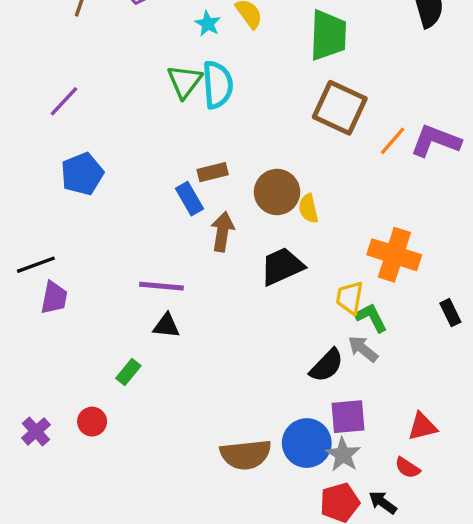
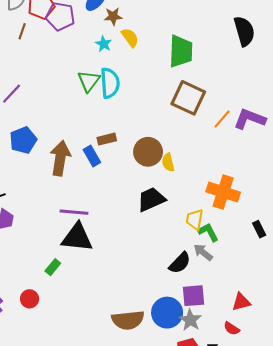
brown arrow: (223, 232) -> (60, 158), moved, size x1.4
black triangle: (166, 326) -> (77, 237), size x1.8

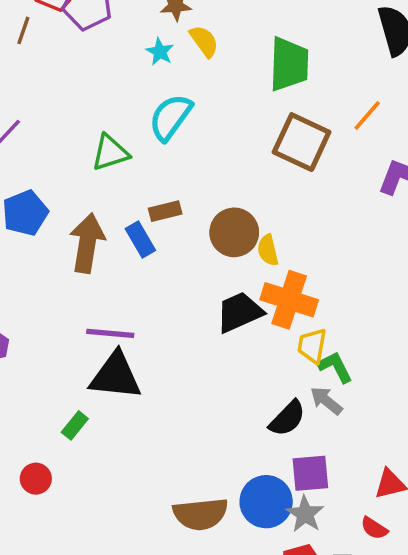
green triangle: (89, 81) -> (110, 153), moved, turned 35
cyan semicircle: (110, 83) -> (170, 117), turned -140
orange line: (222, 119) -> (367, 115), moved
orange cross: (223, 192) -> (289, 300), moved

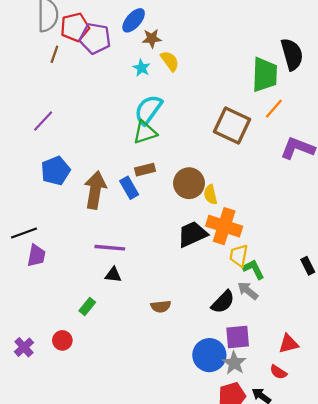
green trapezoid: (289, 64) -> (265, 75), moved
green triangle: (110, 153) -> (145, 132), moved
black triangle: (116, 376) -> (113, 275), size x0.5
brown semicircle: (201, 514) -> (161, 306), moved, size x0.6

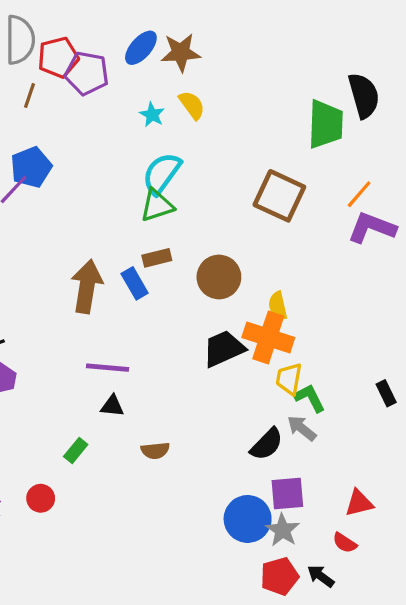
brown star: (152, 38) -> (181, 53), moved, size x1.4
orange line: (274, 109) -> (359, 194), moved
blue pentagon: (56, 171) -> (31, 167), moved
yellow semicircle: (211, 195) -> (278, 306), moved
brown semicircle: (161, 306) -> (155, 451), moved

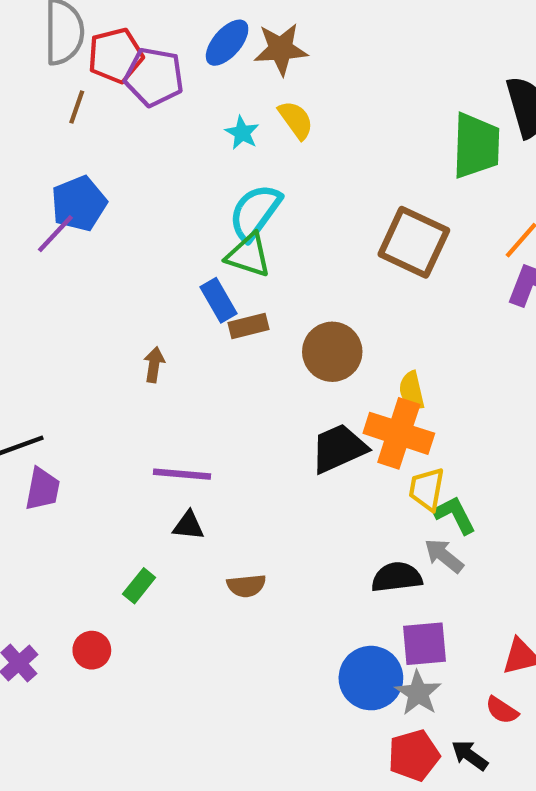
green triangle: (157, 205) -> (249, 255), turned 36
blue rectangle: (135, 283) -> (218, 300), moved
brown arrow: (87, 287) -> (154, 365), size x0.5
black semicircle: (267, 444) -> (397, 577), turned -141

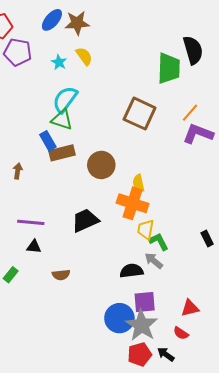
purple pentagon: (154, 77) -> (18, 52), moved
brown rectangle: (249, 326) -> (62, 153), size x1.4
black trapezoid: (339, 448) -> (85, 220), moved
gray star: (418, 693) -> (142, 325), size x1.5

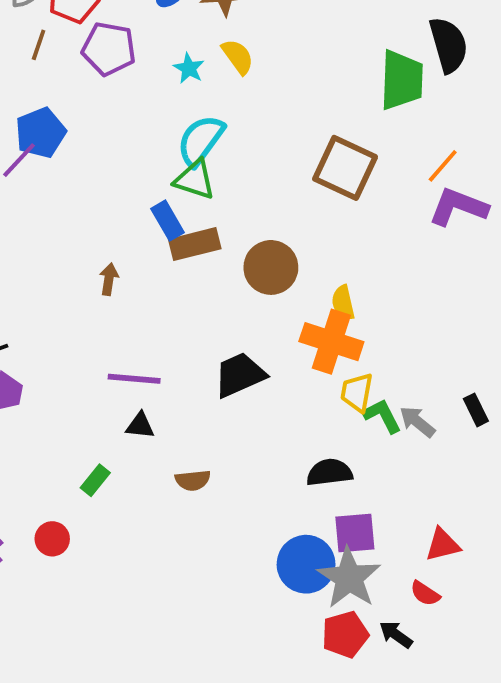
gray arrow: (154, 261) -> (417, 422), moved

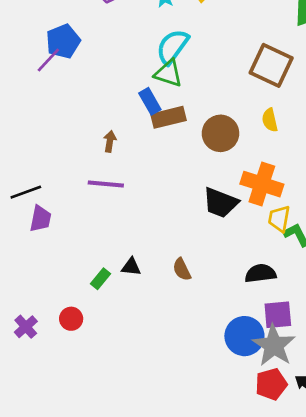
yellow semicircle: (343, 303) -> (270, 120), moved
black trapezoid: (240, 375) -> (220, 203), moved, turned -135
purple line: (134, 379) -> (106, 184), moved
black triangle: (140, 426) -> (131, 267), moved
brown semicircle: (193, 480) -> (182, 269), moved, turned 70

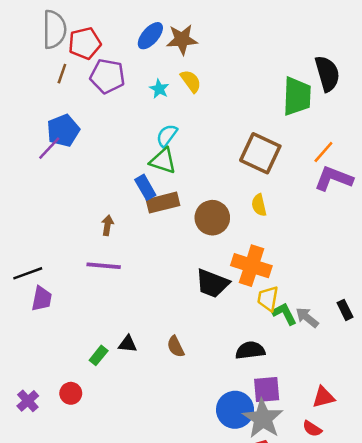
cyan semicircle: (172, 47) -> (167, 136), size x0.7

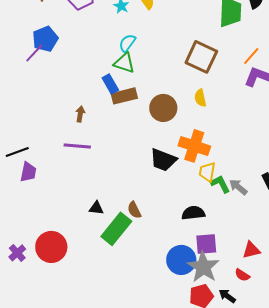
green rectangle: (99, 355) -> (116, 229), moved, size x2.0
red circle: (71, 393) -> (51, 247), size x1.8

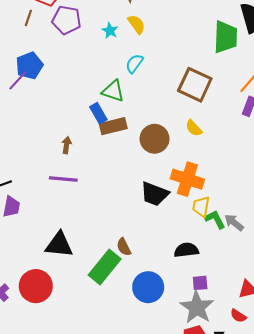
cyan semicircle: (127, 43) -> (134, 63), moved
yellow semicircle: (200, 98) -> (194, 128), turned -30
black triangle: (96, 208) -> (59, 245), moved, size x1.8
purple square: (206, 244) -> (200, 283), size x0.7
blue circle: (181, 260) -> (148, 287), moved

